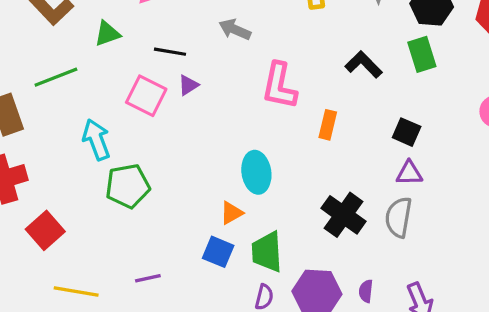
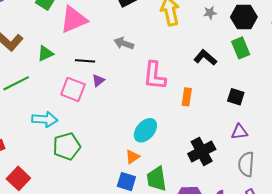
cyan arrow: (96, 140) -> (45, 119), turned 120
cyan ellipse: (256, 172) -> (145, 130), turned 55
purple triangle: (409, 173) -> (239, 132), moved
black cross: (343, 215) -> (202, 151), turned 32
gray semicircle: (399, 217) -> (246, 164), moved

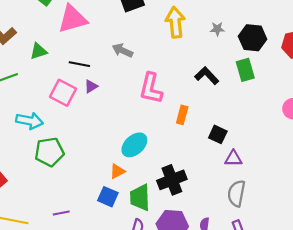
black square: (236, 97) -> (218, 134), moved
black cross: (202, 151) -> (172, 180), moved

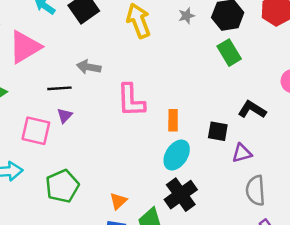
black line: (79, 64) -> (59, 88), moved
black L-shape: (207, 76) -> (252, 110), moved
cyan ellipse: (134, 145) -> (177, 155), moved
green pentagon: (49, 152) -> (62, 186), moved

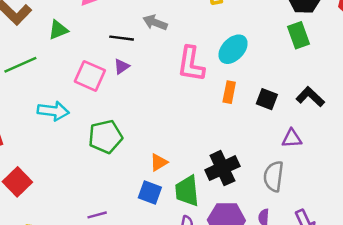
black square: (218, 131) -> (267, 99), moved
cyan ellipse: (177, 155) -> (233, 49), moved
gray semicircle: (255, 190) -> (274, 176), moved

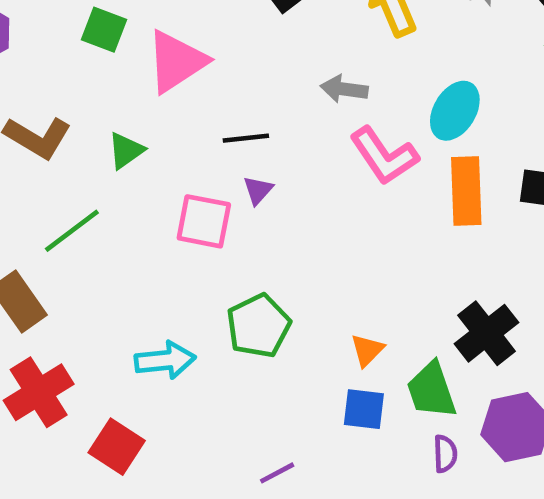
gray arrow: (155, 22) -> (344, 89), moved
pink L-shape: (191, 64) -> (384, 156), turned -30
orange rectangle: (229, 92) -> (466, 191), size x1.6
cyan arrow: (53, 111) -> (165, 360), moved

